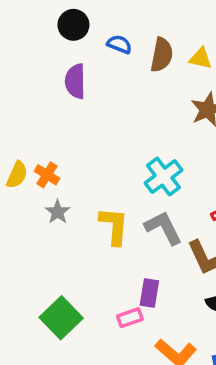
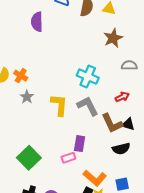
cyan cross: (163, 177) -> (88, 77), turned -30

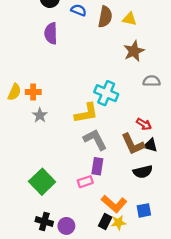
orange cross: (21, 76) -> (33, 92), turned -32
red arrow: (122, 97) -> (144, 124), moved, turned 56
yellow L-shape: (59, 105) -> (86, 113), moved, turned 75
gray L-shape: (88, 106) -> (95, 140), moved

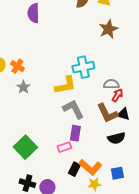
gray semicircle: (152, 81) -> (111, 84), moved
orange cross: (33, 92) -> (17, 66), turned 32
cyan cross: (106, 93) -> (83, 67), turned -35
red arrow: (144, 124) -> (117, 95), turned -88
black rectangle: (105, 222) -> (74, 169), moved

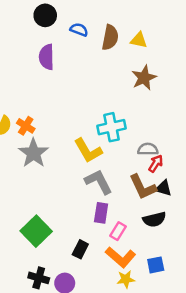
yellow L-shape: (65, 85) -> (88, 151), turned 70
gray star: (23, 87) -> (34, 153), size x1.6
pink rectangle: (64, 147) -> (118, 231), moved, turned -40
black rectangle: (74, 169) -> (80, 249), moved

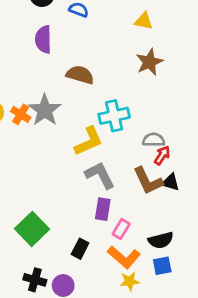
brown semicircle: (110, 37) -> (80, 75), moved, turned -85
yellow L-shape: (88, 151) -> (89, 141), turned -84
gray star: (34, 153) -> (45, 110), moved
black semicircle: (154, 219) -> (161, 240), moved

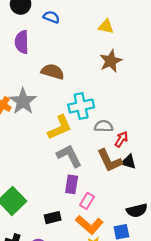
gray semicircle: (154, 140) -> (104, 126), moved
black semicircle: (161, 240) -> (137, 210), moved
black rectangle: (80, 249) -> (53, 218), turned 49

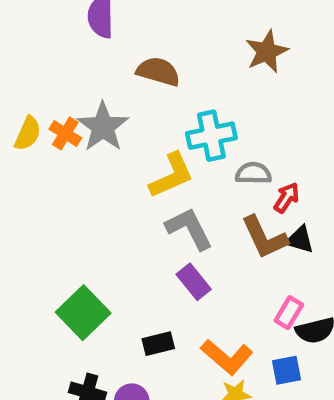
purple rectangle: (72, 184) -> (194, 282), turned -48
pink rectangle: (87, 201) -> (289, 313), moved

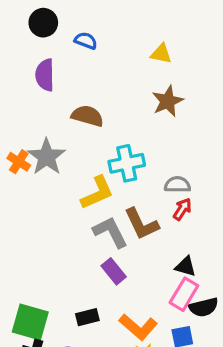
gray semicircle: (253, 173) -> (177, 185), moved
brown L-shape: (264, 237) -> (141, 224), moved
black triangle: (300, 240) -> (186, 266), moved
green square: (83, 313) -> (30, 322), moved, turned -30
pink rectangle: (289, 313) -> (184, 294), size x1.4

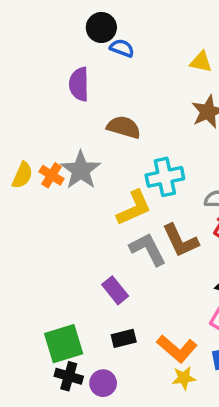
black circle: (43, 23) -> (101, 27), moved
purple rectangle: (114, 271) -> (115, 290), moved
green square: (30, 322) -> (64, 344), turned -33

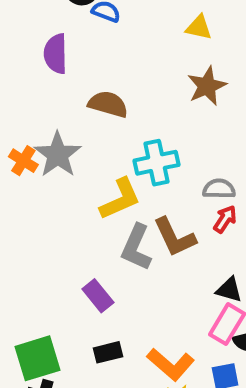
gray L-shape: (148, 249) -> (136, 247), turned -129

